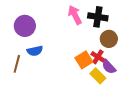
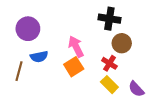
pink arrow: (75, 15) -> (76, 47), moved
orange square: (84, 60) -> (74, 67), moved
purple semicircle: (109, 67) -> (136, 89), moved

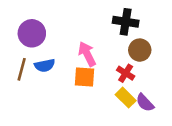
orange square: (74, 67) -> (85, 77), turned 36
brown line: (19, 71) -> (22, 69), moved
purple semicircle: (136, 89) -> (145, 103), moved

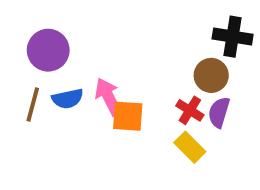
black cross: (126, 22) -> (233, 37), moved
pink arrow: (87, 54) -> (108, 97), moved
purple semicircle: (145, 103) -> (219, 112), moved, turned 60

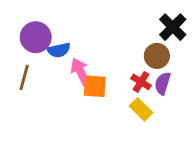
black cross: (233, 37) -> (173, 27), turned 36
blue semicircle: (68, 99) -> (59, 50), moved

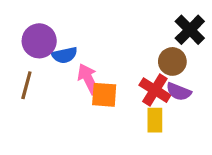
red cross: (141, 82) -> (155, 90), size x1.4
purple semicircle: (163, 83) -> (179, 92), turned -85
yellow rectangle: (141, 109) -> (155, 120), turned 45

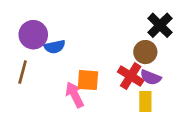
pink arrow: (88, 79) -> (75, 95), moved
yellow rectangle: (155, 120) -> (145, 101), moved

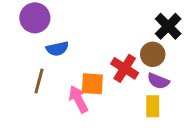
purple circle: (33, 35) -> (35, 18), moved
brown line: (23, 72) -> (39, 81), moved
red cross: (131, 76) -> (125, 68), moved

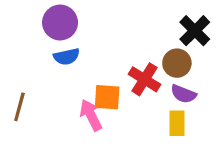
purple circle: (35, 18) -> (60, 23), moved
brown line: (39, 81) -> (19, 107), moved

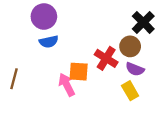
yellow rectangle: (177, 123) -> (130, 91), turned -30

